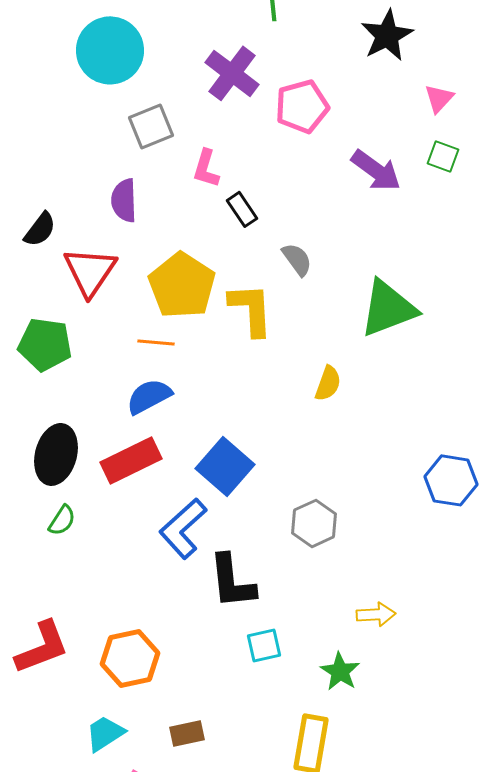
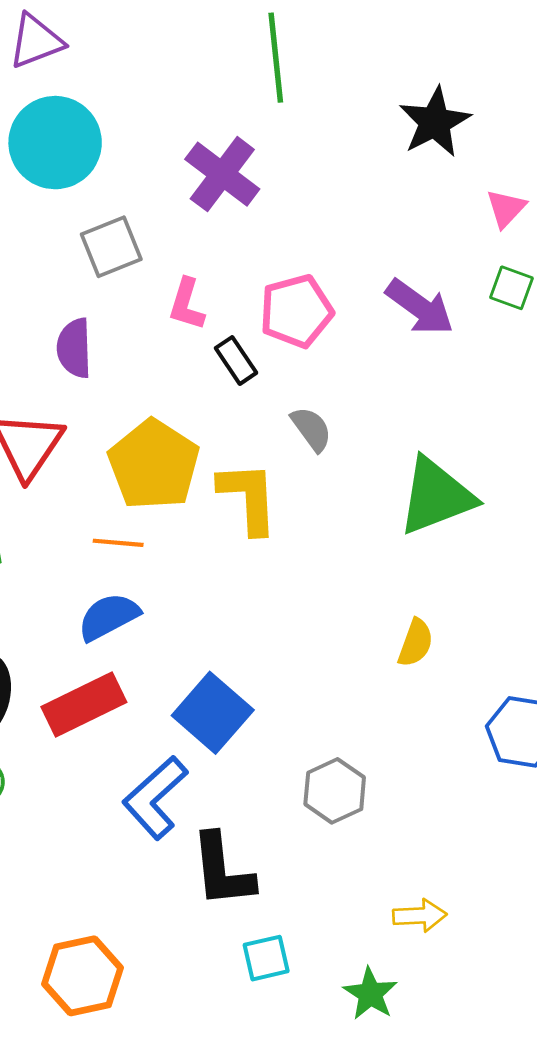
pink pentagon: (302, 106) -> (296, 311), moved
yellow semicircle: (328, 383) -> (416, 643), moved

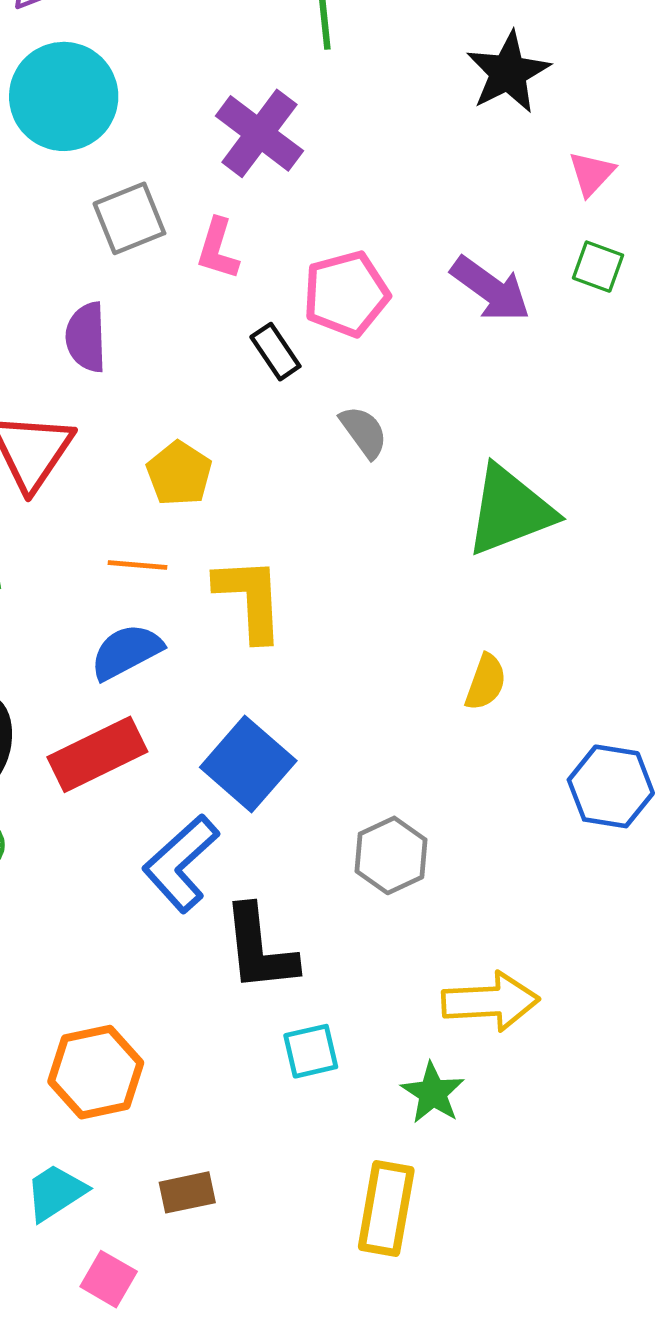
pink L-shape: (187, 304) -> (218, 249), moved
yellow pentagon: (154, 465) -> (179, 474), size x0.6
yellow L-shape: (248, 498) -> (250, 599), moved
yellow arrow: (420, 916) -> (490, 1001), size x1.5

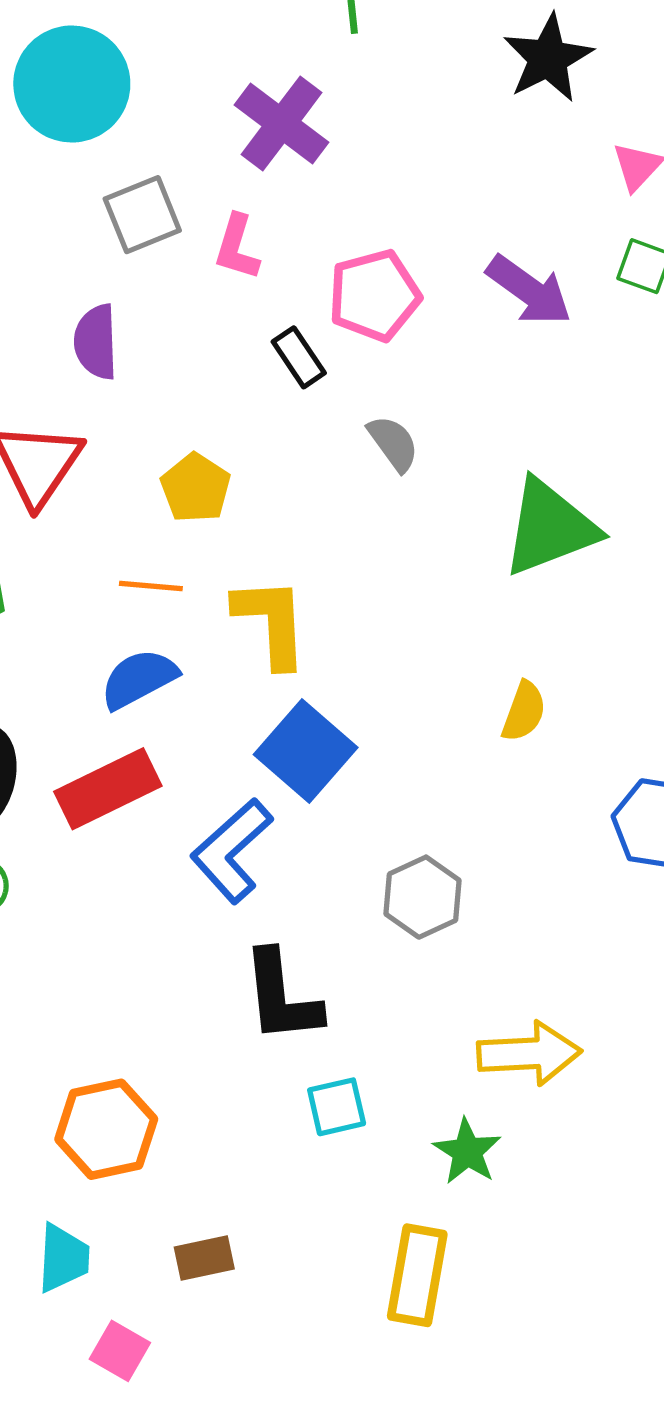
blue square: (248, 764) -> (306, 751), moved
blue L-shape: (181, 863) -> (232, 851), moved
cyan trapezoid: (56, 1192) -> (63, 1258), turned 126

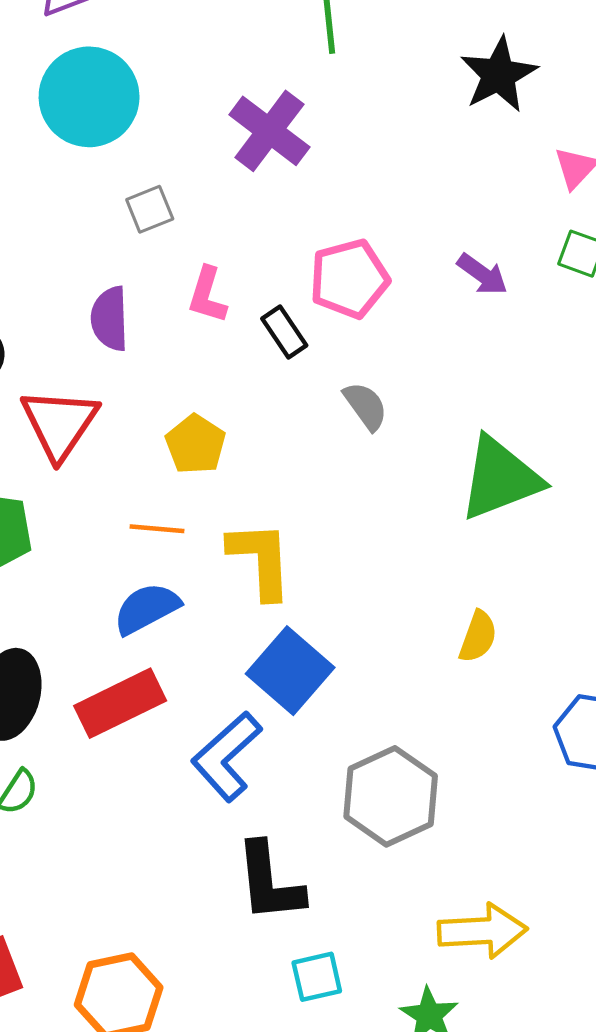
gray square: (142, 215) -> (150, 209), size x0.7
pink L-shape: (237, 247) -> (207, 295), moved
purple arrow: (529, 290) -> (482, 274), size x0.7
gray hexagon: (422, 897) -> (391, 796), size x1.4

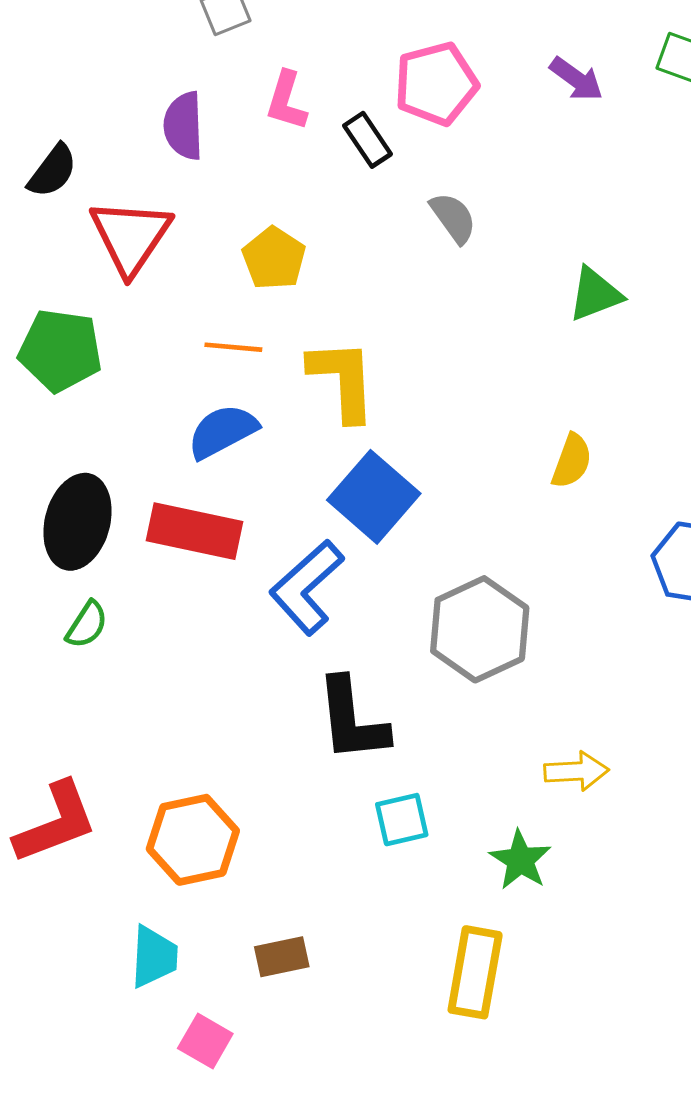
green triangle: (500, 478) -> (595, 294), size x0.6
red rectangle: (120, 703) -> (194, 531), turned 38
yellow arrow: (482, 931) -> (576, 771), size x0.7

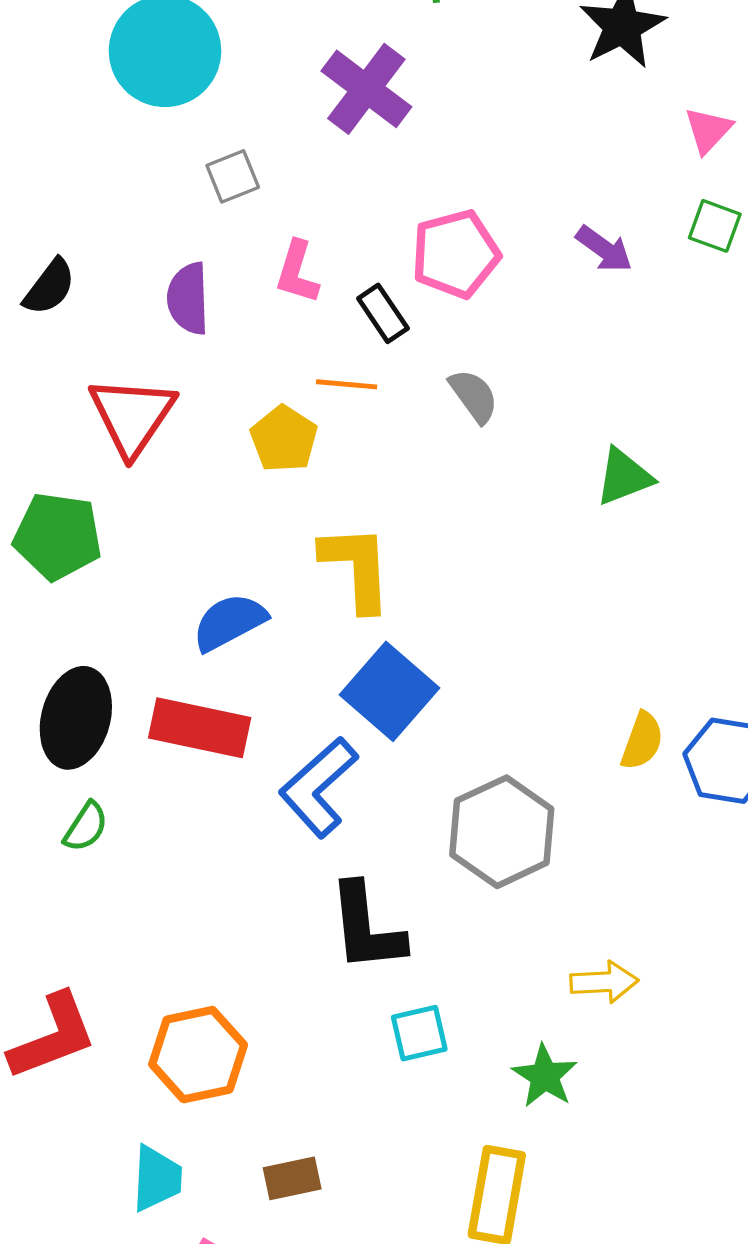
black semicircle: (53, 171) -> (49, 287), moved
orange line: (233, 347) -> (347, 384), moved
yellow semicircle: (572, 461) -> (642, 741), moved

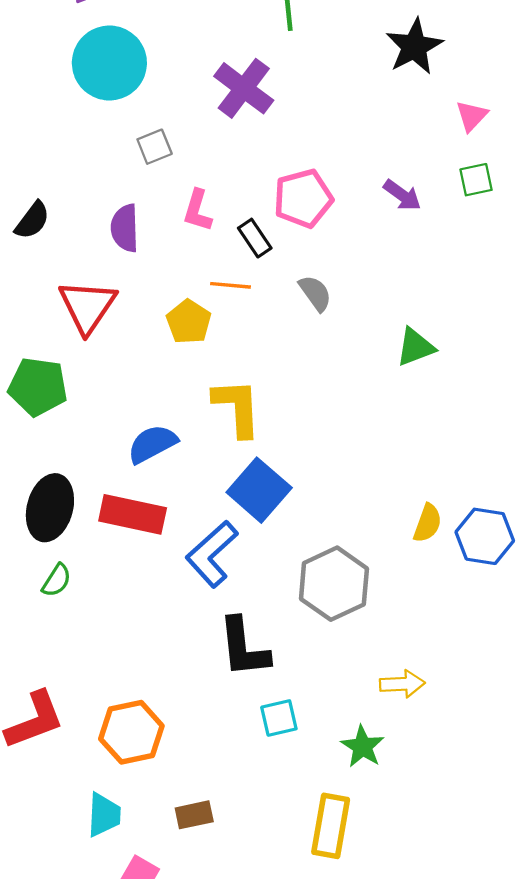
green square: (715, 226) -> (476, 180), turned -32

